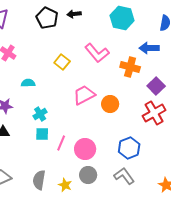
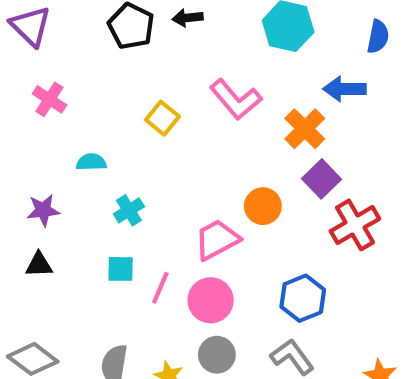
orange cross: (130, 67) -> (305, 129), turned 30
purple square: (156, 86) -> (321, 179), moved
pink trapezoid: (84, 95) -> (217, 240), moved
cyan cross: (40, 114) -> (129, 210), moved

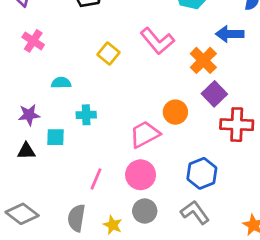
cyan cross: (129, 210) -> (86, 115), turned 30
red cross: (355, 225) -> (237, 125), turned 32
cyan square: (121, 269) -> (55, 137), moved
pink line: (160, 288) -> (96, 179), moved

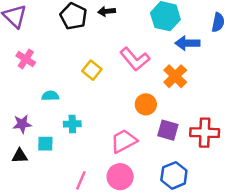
blue arrow: (230, 34) -> (187, 43), moved
purple square: (214, 94) -> (168, 130), moved, turned -30
orange circle: (175, 112) -> (146, 104), moved

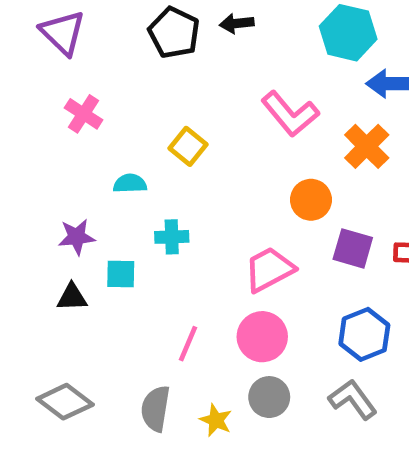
yellow square: (92, 70) -> (188, 146), moved

